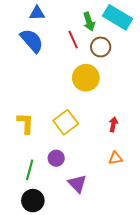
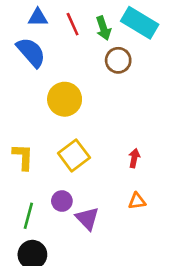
red line: (73, 40) -> (73, 24), moved
yellow circle: (86, 78) -> (65, 99), moved
purple triangle: (77, 184) -> (87, 218), moved

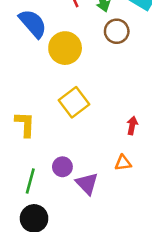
yellow circle: (65, 99) -> (65, 48), moved
yellow square: (74, 155) -> (74, 102), moved
orange triangle: (137, 201) -> (123, 163), moved

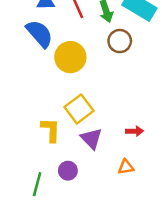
yellow L-shape: (25, 124) -> (51, 130), moved
red arrow: (132, 125) -> (135, 131), turned 77
purple triangle: (87, 184) -> (91, 139), moved

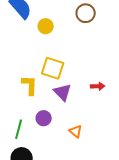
yellow circle: (70, 57) -> (46, 26), size x0.6
yellow square: (79, 109) -> (53, 68), turned -35
orange triangle: (126, 167) -> (76, 131), moved, turned 48

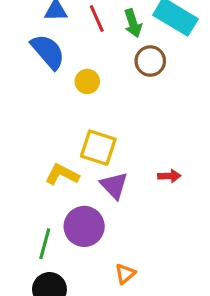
yellow L-shape: (30, 85) -> (62, 174), turned -65
purple circle: (44, 118) -> (84, 226), size x1.6
orange triangle: (76, 131) -> (125, 274), moved, turned 40

